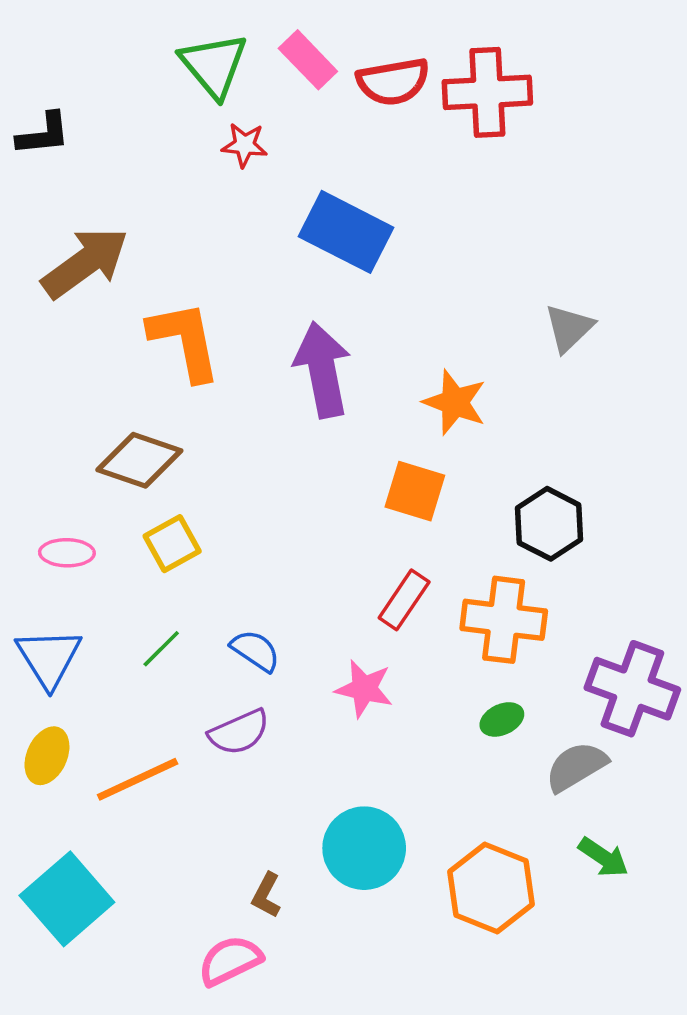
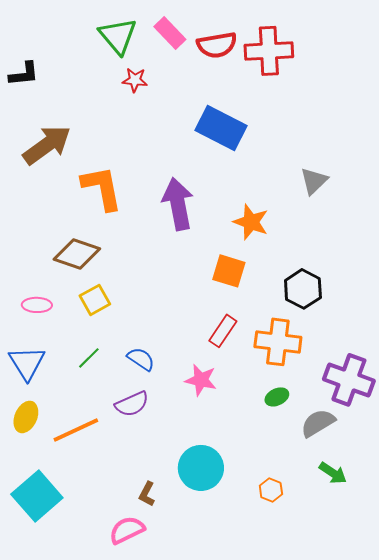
blue rectangle: (346, 232) -> (221, 128), moved
orange hexagon: (491, 888) -> (271, 490), size x0.5

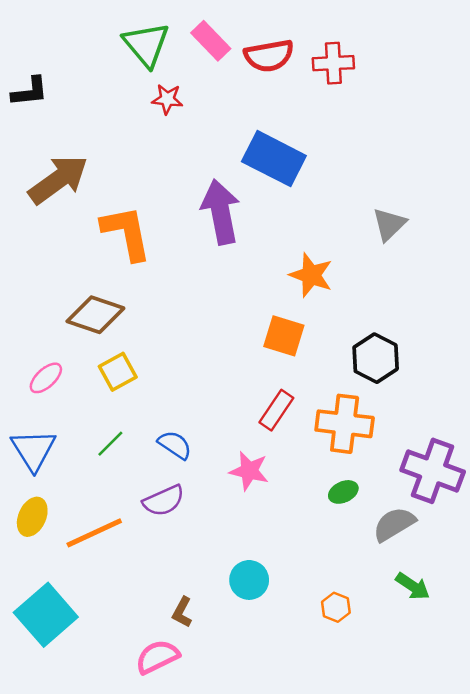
red cross: (269, 51) -> (333, 63), size x0.7
purple arrow: (178, 204) -> (221, 212), moved
pink ellipse: (37, 305) -> (46, 378), turned -44
cyan circle: (201, 468) -> (249, 580), size x0.7

